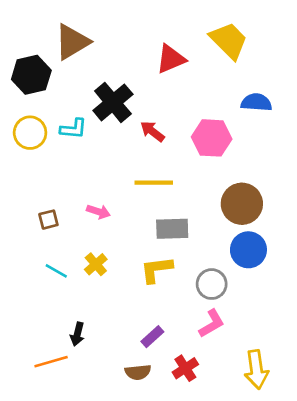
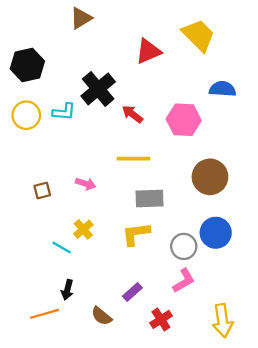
brown triangle: (72, 42) -> (81, 18), moved, size x0.7
blue circle: (248, 250) -> (216, 233), moved
cyan line: (56, 271) -> (62, 248), moved
brown semicircle: (138, 372) -> (102, 316), moved, turned 45

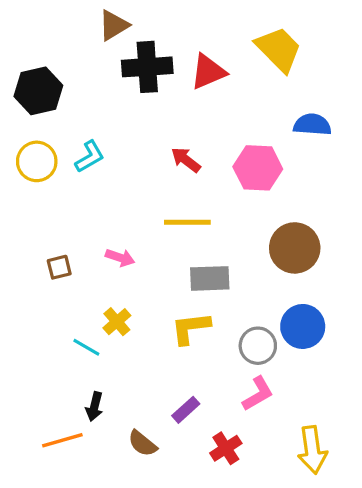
black cross: (98, 89) -> (147, 67), moved, turned 36
cyan L-shape: (64, 112) -> (90, 157), turned -35

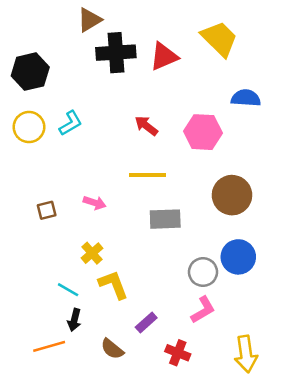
yellow L-shape: (191, 328) -> (113, 285), moved, turned 76
cyan line: (86, 347) -> (68, 290), moved
red cross: (226, 448) -> (178, 353), turned -35

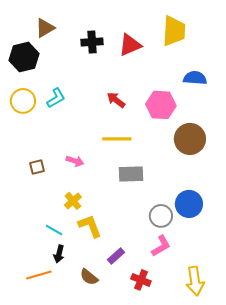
brown triangle: (89, 20) -> (45, 28), moved
yellow trapezoid: (219, 39) -> (174, 31), turned 48
black cross: (116, 53) -> (92, 42), size x0.7
brown circle: (232, 195) -> (190, 139), moved

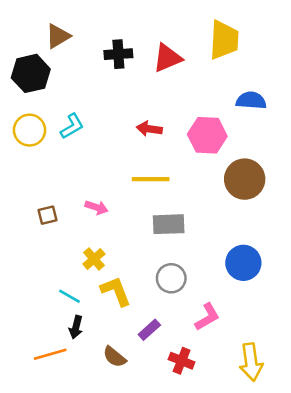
red arrow: (116, 100) -> (149, 129), turned -30
gray circle: (161, 216) -> (171, 278), moved

